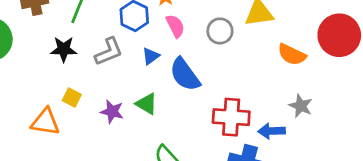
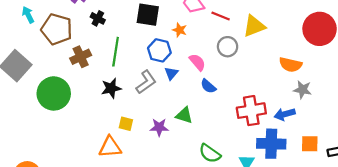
pink semicircle: (175, 26) -> (197, 62), moved
orange semicircle: (292, 55) -> (290, 65), moved
blue triangle: (151, 56) -> (171, 73), moved
blue semicircle: (185, 75) -> (208, 86), size x0.6

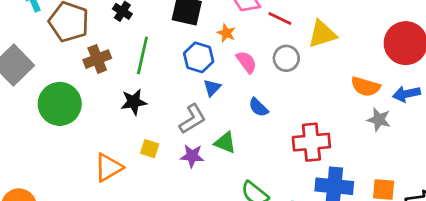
pink semicircle: (197, 62) -> (247, 62), moved
gray L-shape: (146, 82) -> (192, 119), moved
blue arrow: (285, 114) -> (407, 94), moved
orange triangle: (110, 147) -> (108, 167), moved, turned -30

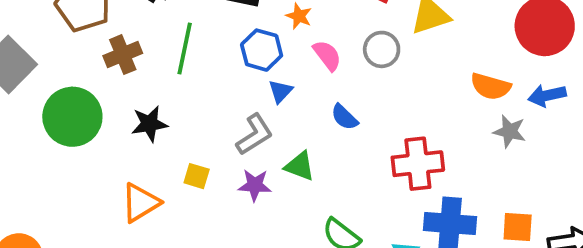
black star: (134, 102) -> (149, 124), moved

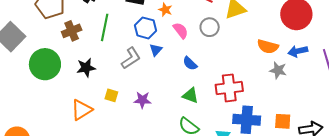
gray L-shape: (254, 135) -> (131, 58), moved
green triangle: (300, 166) -> (190, 95), moved

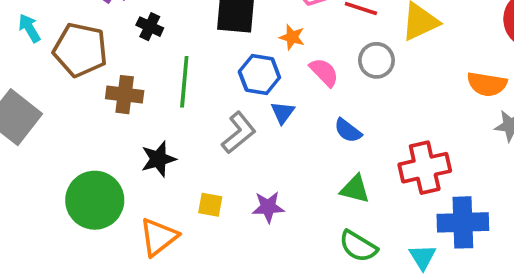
brown cross: (72, 31) -> (125, 95), turned 36
green circle: (45, 64) -> (95, 200), moved

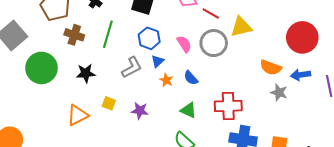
orange star: (292, 37) -> (166, 80), moved
gray circle: (376, 60) -> (214, 43), size x1.4
green circle: (95, 200) -> (41, 68), moved

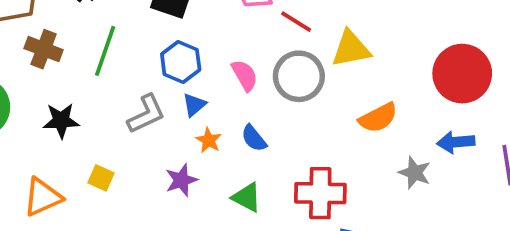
orange semicircle: (271, 68) -> (378, 118), moved, turned -50
purple star: (140, 111) -> (181, 180), moved, turned -30

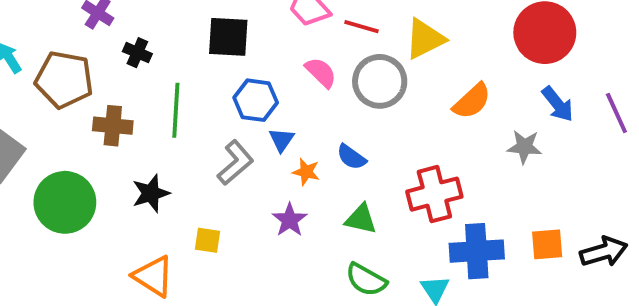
pink semicircle: (245, 75) -> (321, 72), moved
blue arrow: (456, 142) -> (558, 104), turned -108
orange triangle: (43, 197) -> (153, 276), turned -48

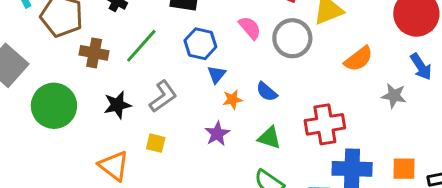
green line: (176, 110) -> (141, 46), turned 33
gray L-shape: (235, 163) -> (163, 96), moved
orange star: (306, 172) -> (232, 99), turned -30

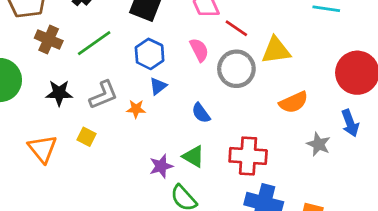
orange star: (232, 99) -> (136, 109), moved
purple star: (217, 134) -> (161, 166), moved

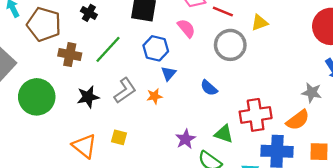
pink semicircle: (199, 50) -> (186, 28), moved
yellow triangle: (276, 50) -> (260, 23), size x0.7
orange semicircle: (294, 102) -> (298, 120), moved
yellow square: (87, 137) -> (119, 137), moved
green triangle: (194, 156) -> (224, 134), moved

